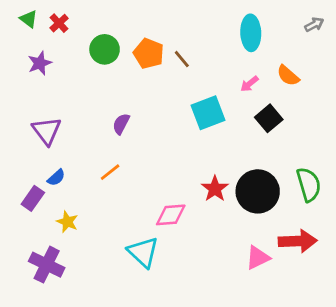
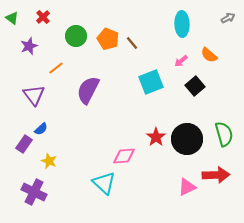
green triangle: (29, 19) -> (12, 18), moved
purple semicircle: (121, 124) -> (88, 90), size x1.8
orange line: (110, 172) -> (56, 68), moved

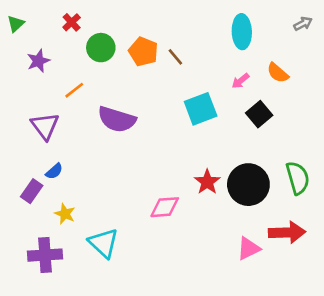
red cross: (43, 17) -> (72, 22), moved
green triangle: (12, 18) -> (16, 24), turned 40
purple semicircle: (88, 90) -> (117, 119), turned -100
cyan triangle: (104, 183) -> (103, 243), moved
purple cross: (34, 192) -> (45, 255), turned -30

